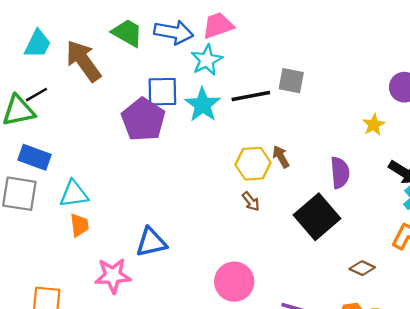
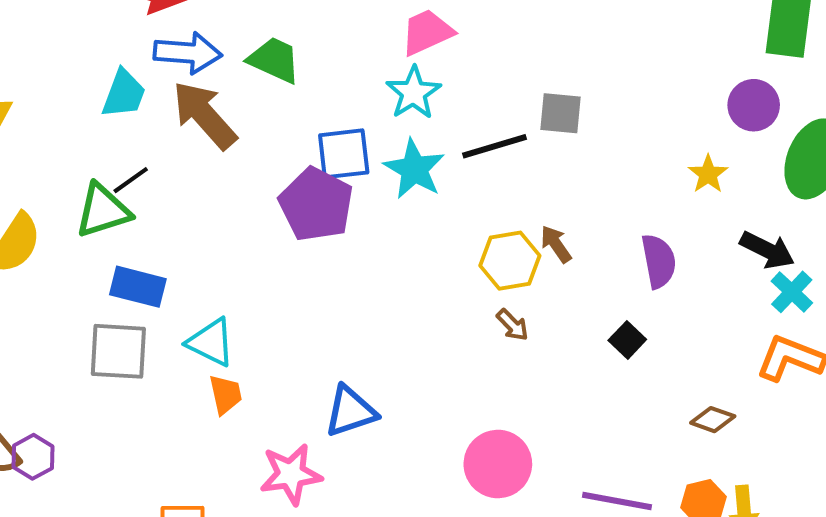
blue arrow: (174, 32) -> (188, 53), moved
cyan triangle: (74, 194) -> (211, 342), turned 40
black square: (317, 217) -> (627, 340), size x0.5

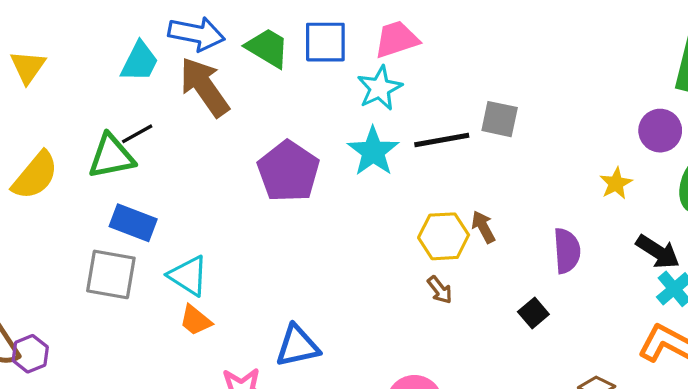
blue square: (344, 154) -> (325, 42), moved
orange trapezoid: (225, 394) -> (196, 320), turned 135

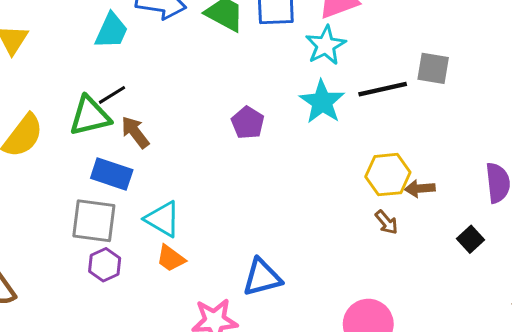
brown arrow: (204, 87) -> (135, 132), moved, size x0.6
purple pentagon: (288, 171) -> (248, 123), size x0.6
brown arrow: (483, 227) -> (420, 188), moved, turned -64
purple hexagon: (30, 354) -> (105, 265), moved

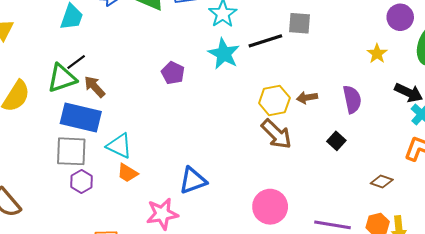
blue rectangle: (112, 174) -> (81, 117), size x1.4
brown arrow: (420, 188) -> (307, 98), moved
brown arrow: (386, 222) -> (276, 134), size x1.8

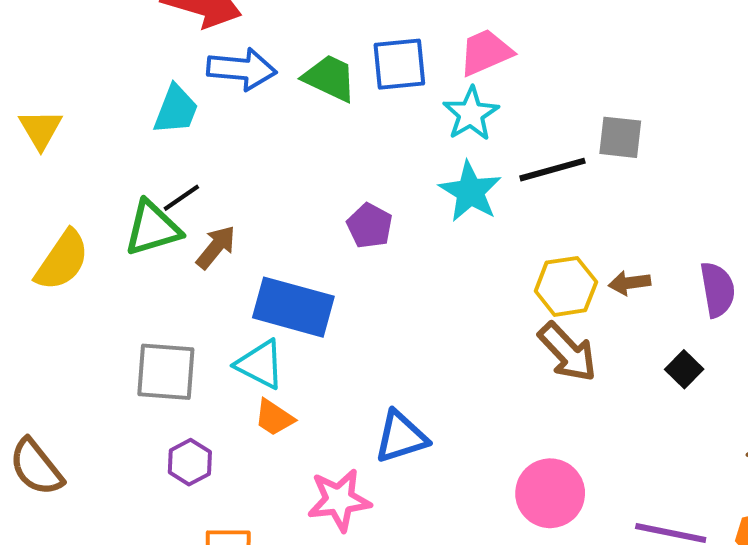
brown arrow: (95, 87) -> (216, 247), turned 80
blue rectangle: (81, 117) -> (293, 307), moved
purple hexagon: (82, 182) -> (190, 462), moved

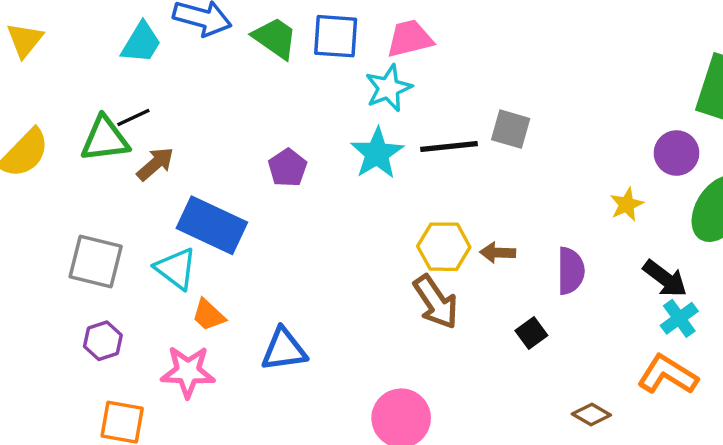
orange trapezoid: (274, 418) -> (208, 315), moved
pink star: (339, 500) -> (188, 372), moved

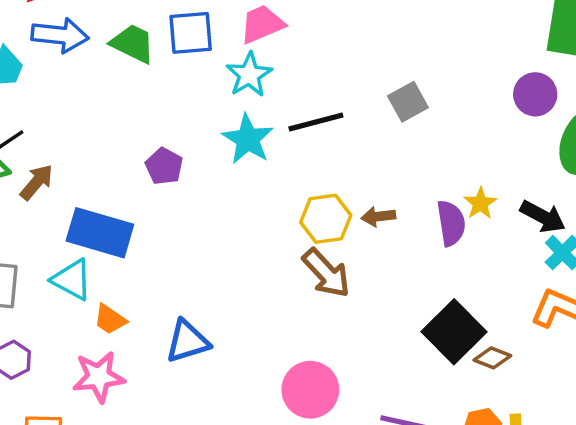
gray square: (511, 129) -> (408, 102), moved, turned -36
yellow star: (627, 204) -> (480, 203), moved
black square: (531, 333) -> (454, 332), moved, size x2.0

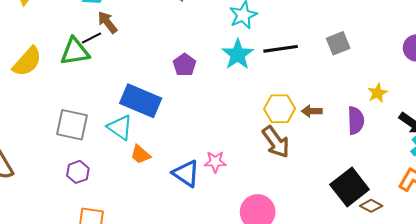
brown arrow: (37, 182) -> (107, 22), moved, turned -85
yellow star: (480, 203) -> (378, 93), moved
blue triangle: (188, 341) -> (186, 173), turned 44
pink star: (99, 377) -> (215, 162), moved, size x0.7

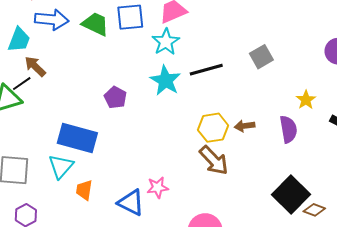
cyan triangle: (120, 127) -> (61, 166), turned 44
orange trapezoid: (140, 154) -> (84, 190), turned 65

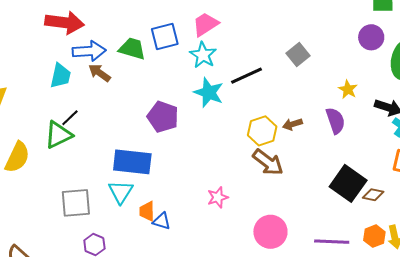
brown arrow: (35, 66) -> (99, 73), moved
purple pentagon: (115, 97) -> (163, 117), size x1.4
blue triangle: (131, 203) -> (162, 221), moved, size x0.7

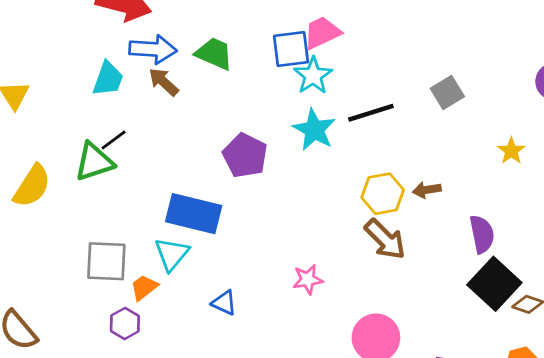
blue square: (165, 37) -> (291, 49), moved
purple semicircle: (335, 121) -> (482, 234), moved
orange trapezoid: (147, 211) -> (144, 287), moved, turned 45

